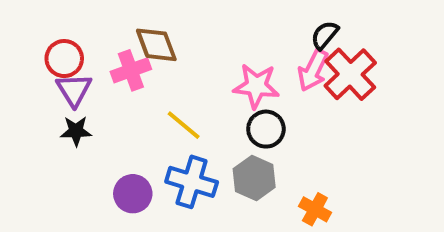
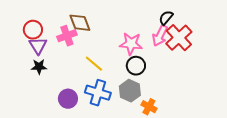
orange cross: (315, 209) -> (149, 107), moved

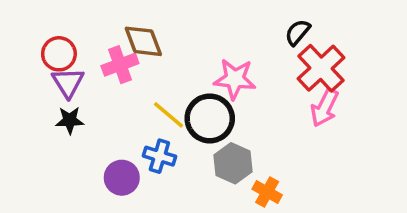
pink arrow: (160, 36) -> (325, 108), moved
black circle: (136, 66) -> (210, 118), moved, size x1.4
blue cross: (98, 93) -> (159, 156), moved, size x0.7

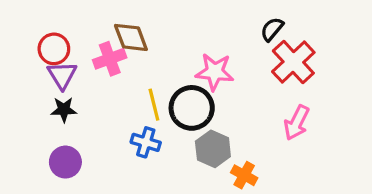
pink arrow: (325, 108) -> (297, 123), moved
yellow line: (168, 115) -> (154, 105), turned 36
purple circle: (122, 178) -> (65, 162), moved

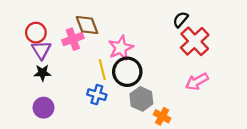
pink star: (215, 72) -> (121, 48), moved, turned -30
pink arrow: (297, 123) -> (197, 82), turned 35

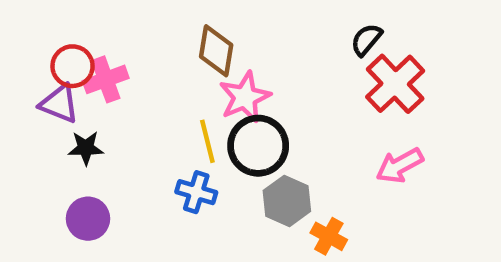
brown diamond: (87, 25) -> (216, 51), moved, turned 30
pink cross: (73, 39) -> (106, 79), moved
purple triangle: (41, 50) -> (59, 104), moved, turned -36

